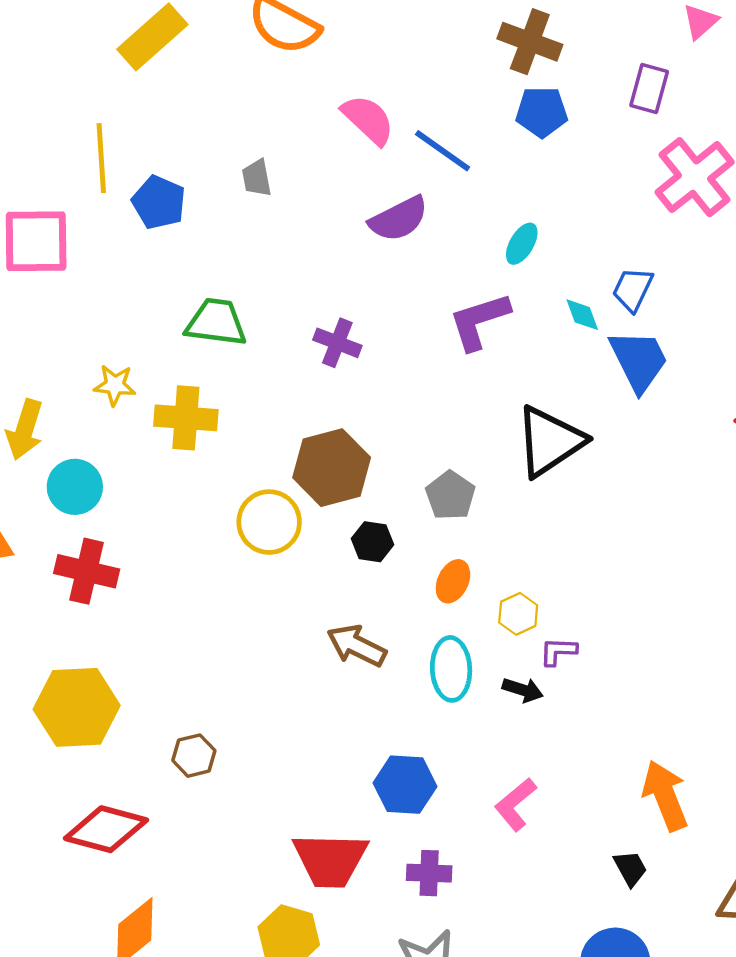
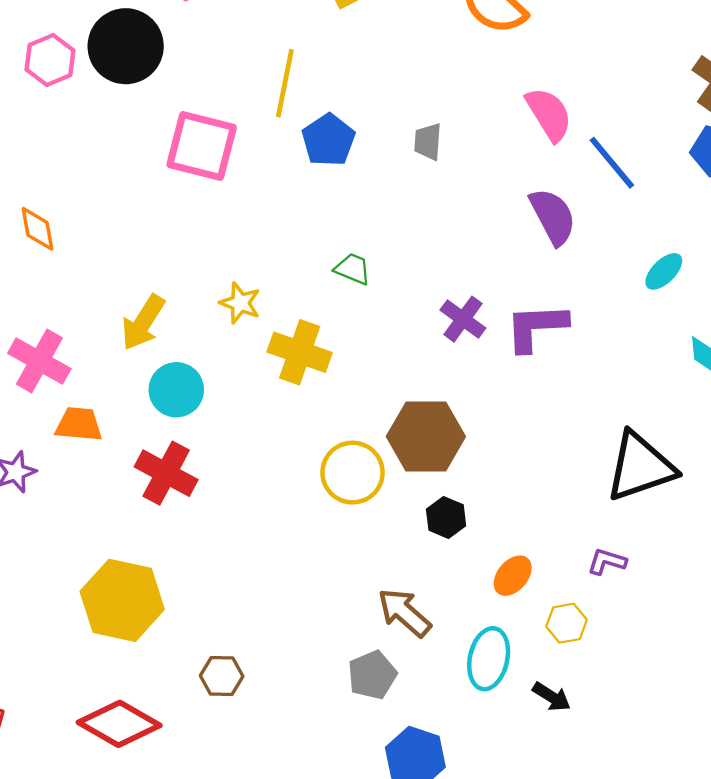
purple semicircle: (399, 219) -> (553, 216), turned -106
purple L-shape: (479, 321) -> (536, 327), moved
green trapezoid: (216, 322) -> (353, 269), size x0.6
gray pentagon: (450, 495) -> (372, 675), moved
purple L-shape: (558, 651) -> (607, 562), moved

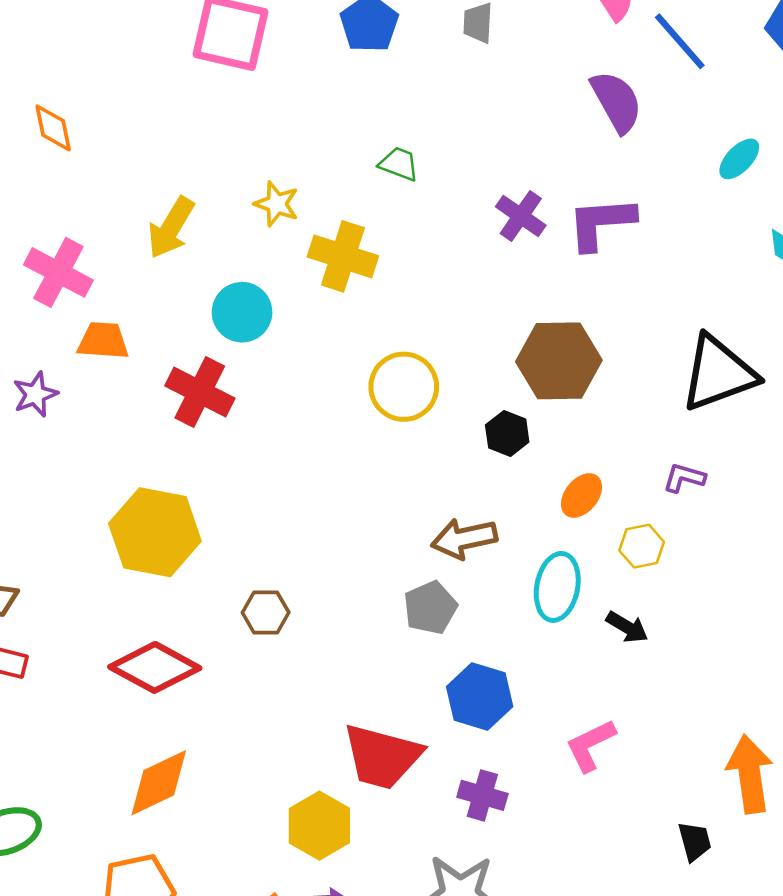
cyan circle: (176, 390) -> (242, 312), moved
brown hexagon: (426, 437) -> (559, 361), moved
brown arrow: (404, 613) -> (464, 539), turned -52

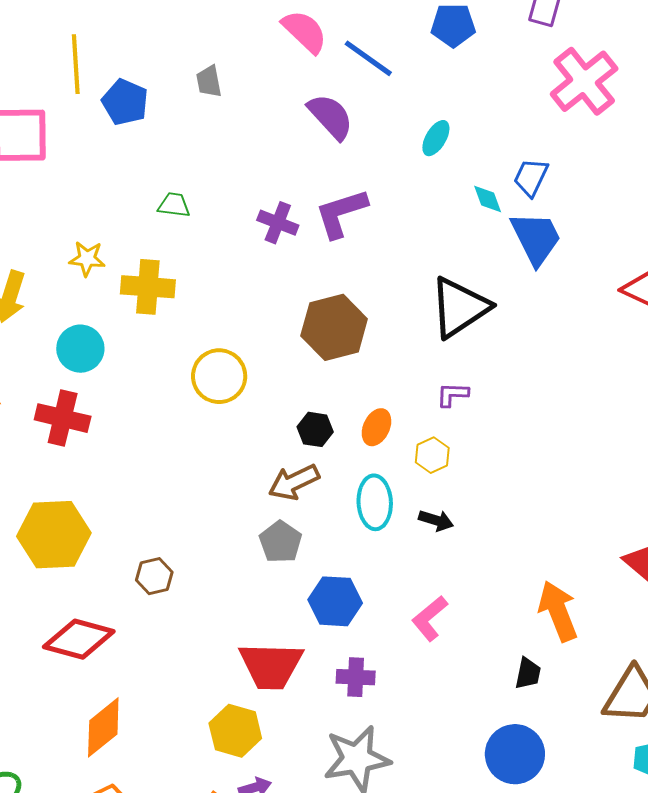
black hexagon: (507, 434) -> (315, 429), moved
black trapezoid: (695, 841) -> (528, 673), turned 40

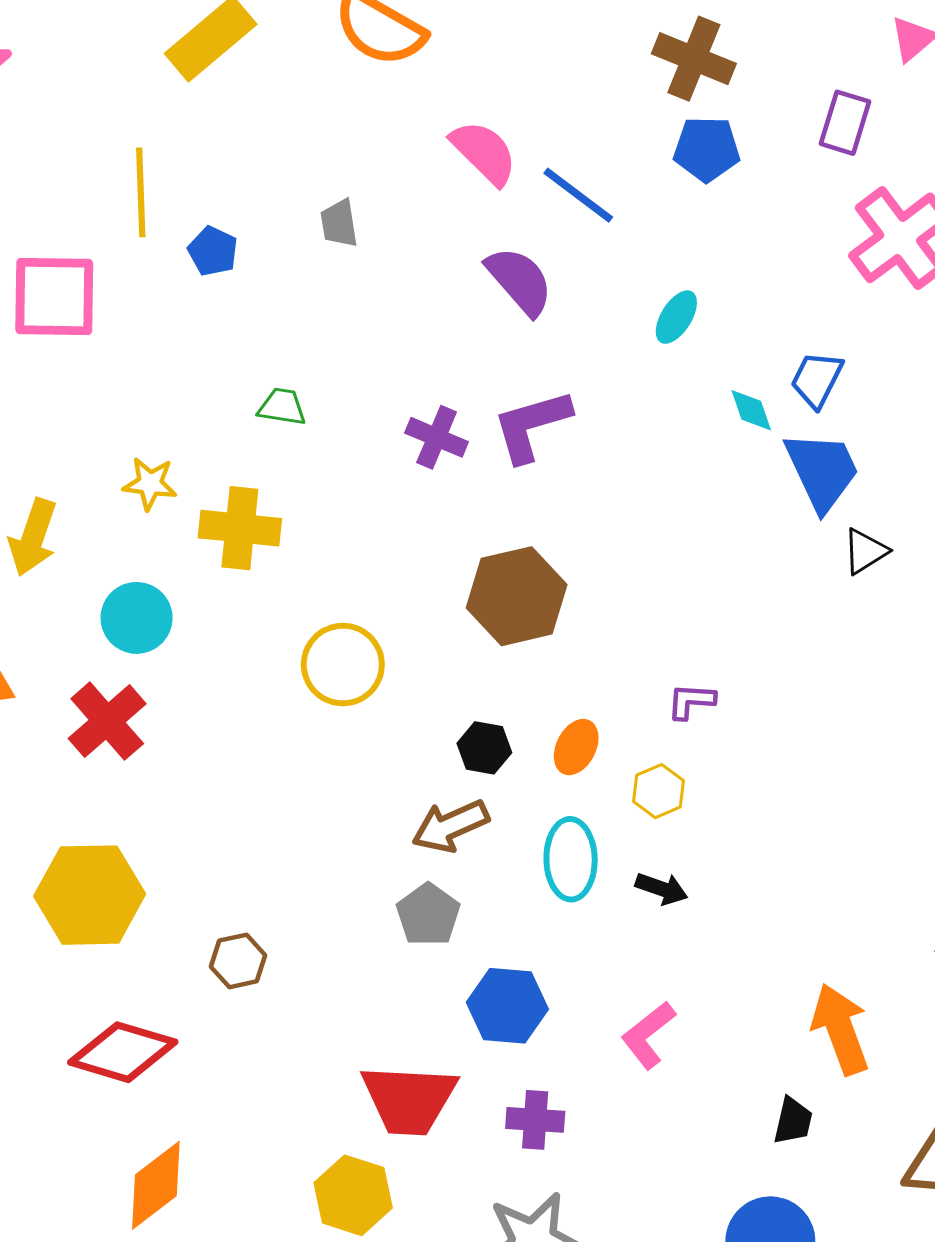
blue pentagon: (125, 102) -> (213, 251), size x0.7
black triangle: (460, 307) -> (865, 551), moved, size x0.5
red cross: (63, 418) -> (107, 721), turned 34

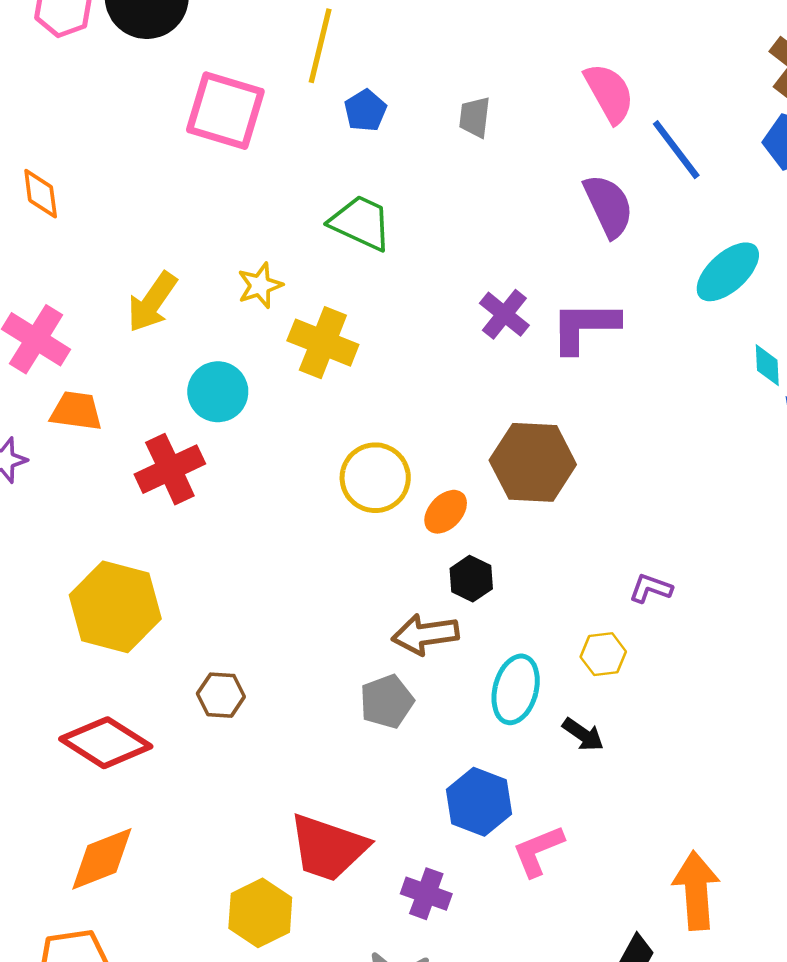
cyan ellipse: (676, 317) -> (728, 272), size x1.5
green trapezoid: (282, 407) -> (361, 223), moved, size x1.6
yellow star: (150, 484) -> (260, 285), turned 30
orange ellipse: (576, 747) -> (446, 512), moved
blue hexagon: (507, 1006) -> (479, 802), moved

